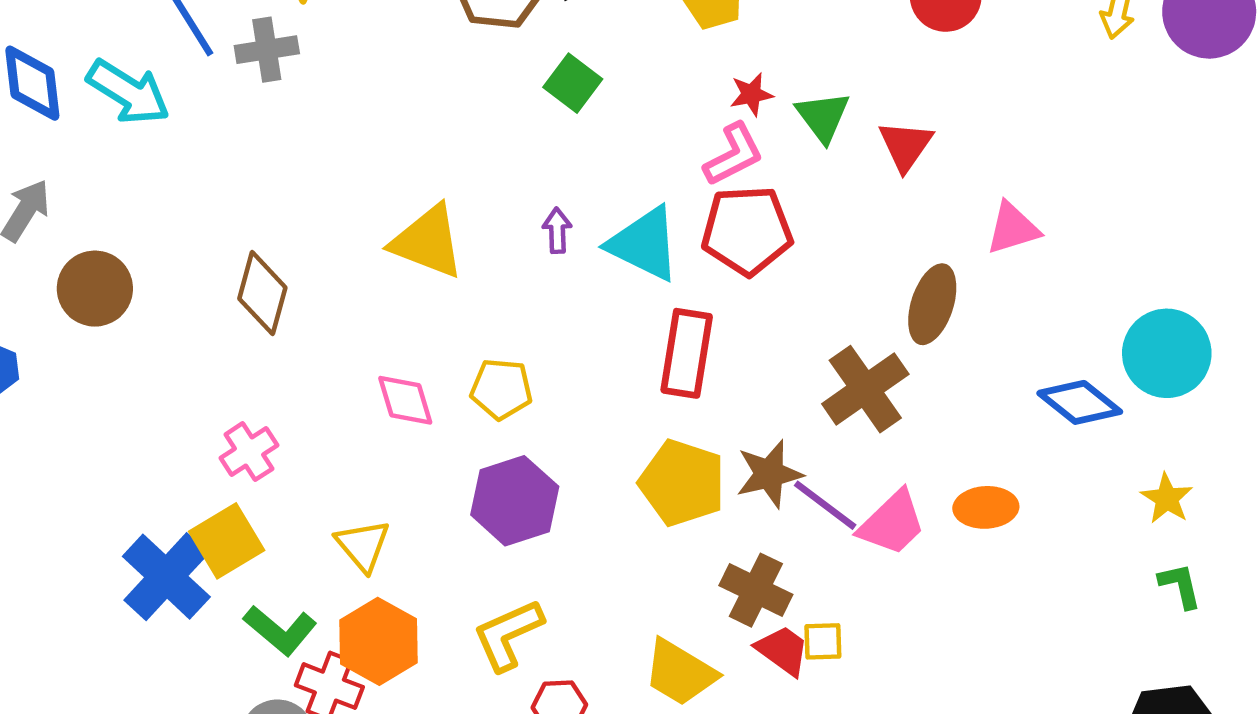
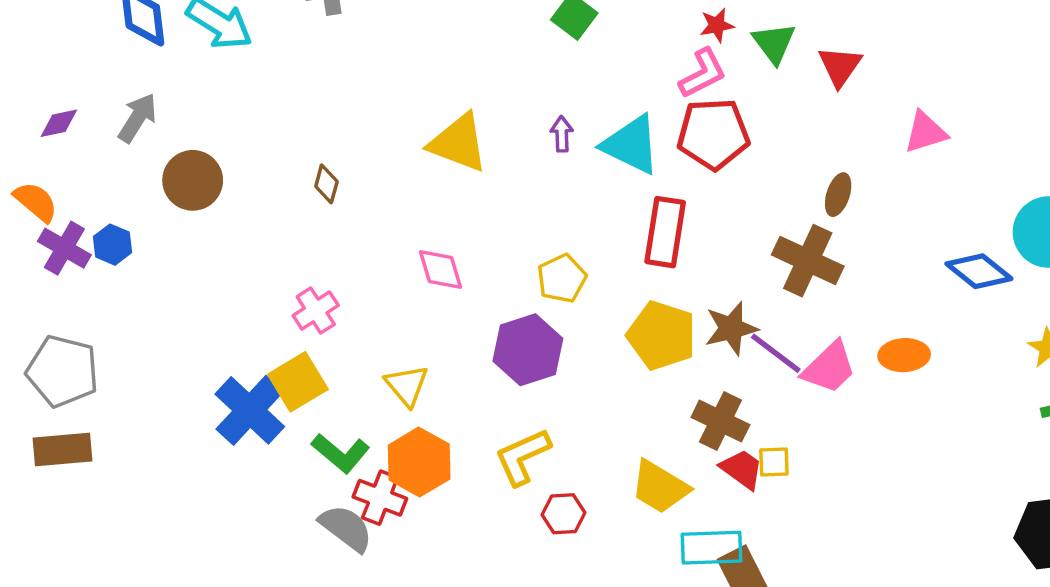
brown diamond: (262, 293) -> (326, 184), size x0.6
brown ellipse: (932, 304) -> (838, 195), moved, size x0.7
yellow pentagon: (501, 389) -> (562, 278), moved, turned -30
brown cross: (865, 389) -> (808, 261), turned -30

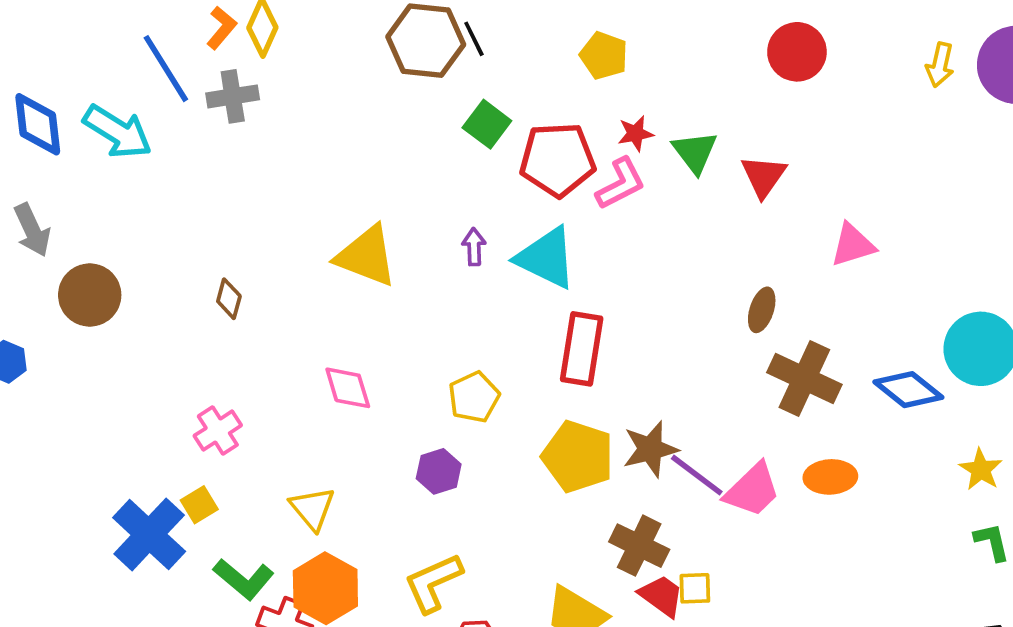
gray arrow: (137, 118) -> (32, 230), turned 123
red pentagon: (713, 134) -> (557, 160), moved
brown cross: (808, 261) -> (804, 379), moved
purple hexagon: (528, 350) -> (439, 471), size x0.6
yellow square: (298, 382) -> (199, 505), size x0.6

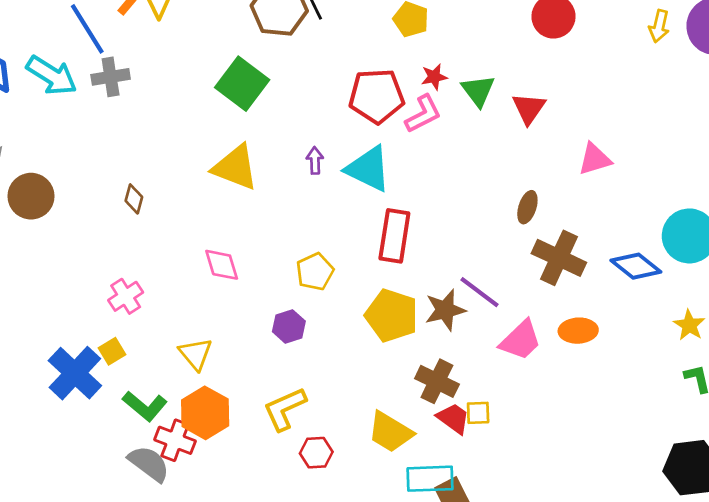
gray cross: (233, 96) -> (111, 77), moved
green square: (487, 124) -> (242, 84), moved, size x1.5
purple line: (697, 475) -> (479, 292), moved

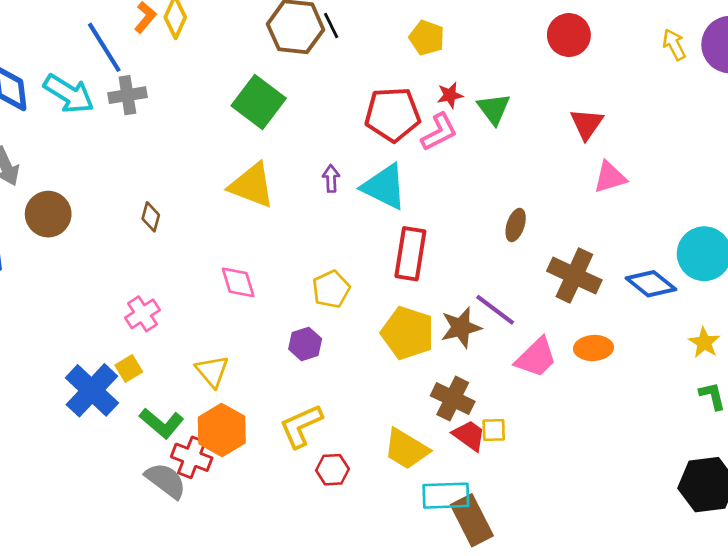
yellow arrow: (659, 26) -> (674, 45), turned 140
red triangle: (529, 108) -> (587, 124), moved
brown ellipse: (527, 207) -> (516, 225), moved

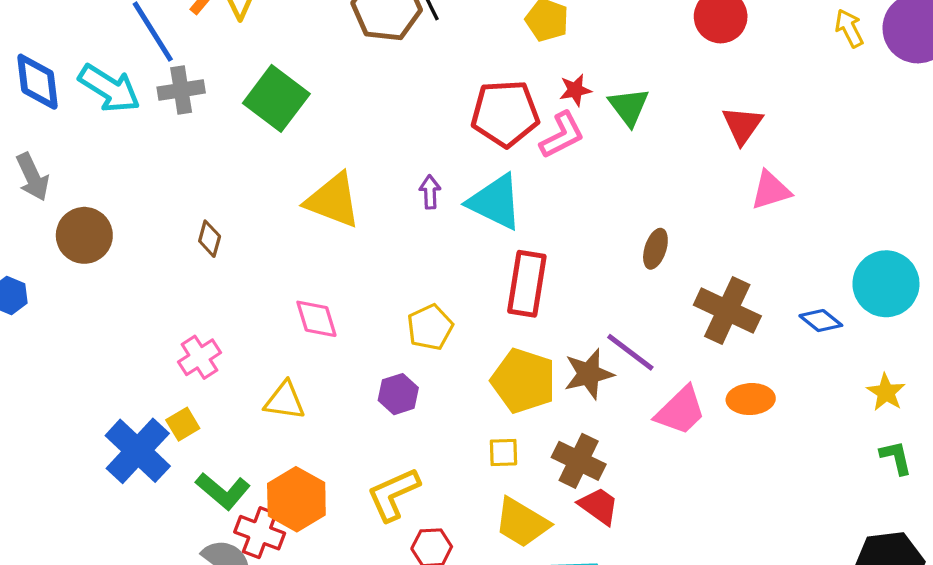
green square: (259, 102) -> (276, 98), moved
blue diamond: (651, 284) -> (821, 321), size x0.7
yellow triangle: (212, 371) -> (285, 401), moved, turned -42
yellow square: (494, 430) -> (503, 452), moved

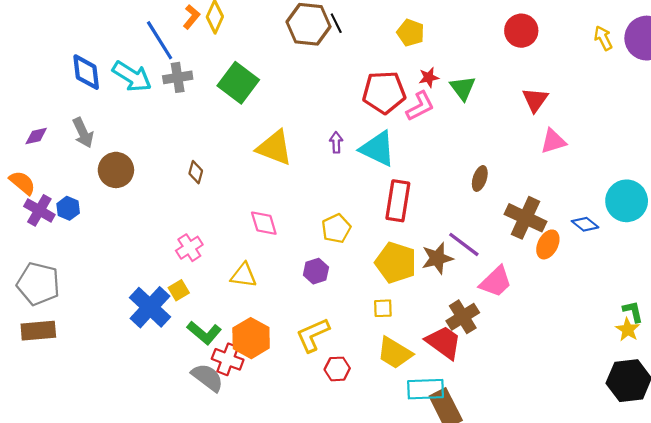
yellow star: (886, 392) -> (628, 330), moved
orange ellipse: (751, 399) -> (548, 244), moved, turned -60
brown cross: (579, 461) -> (463, 317), moved, turned 32
red trapezoid: (599, 506) -> (444, 342), size x1.4

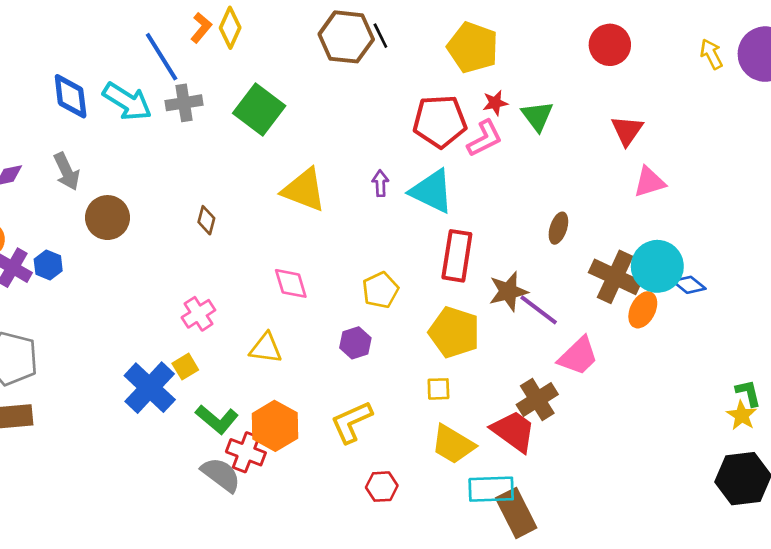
yellow pentagon: (411, 33) -> (473, 47), size x1.5
cyan circle: (627, 201) -> (657, 266), moved
brown star: (437, 258) -> (508, 291), moved
red hexagon: (337, 369) -> (382, 487), moved

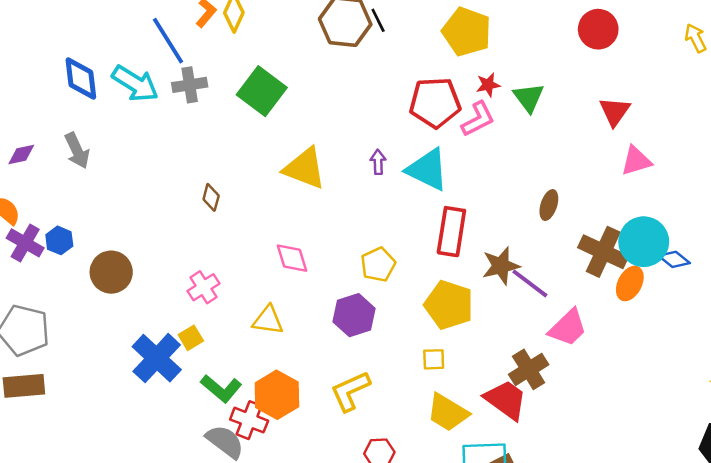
brown circle: (107, 218) -> (111, 272), moved
purple hexagon: (355, 343) -> (354, 315), size x1.4

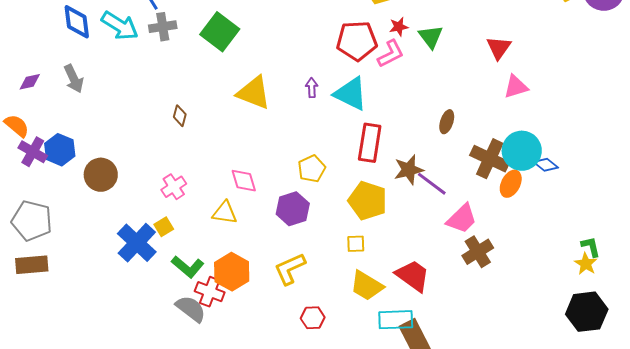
blue hexagon: (59, 240) -> (60, 150), size x1.4
pink diamond: (292, 258) -> (244, 181), moved
brown cross: (529, 369) -> (478, 252), moved

